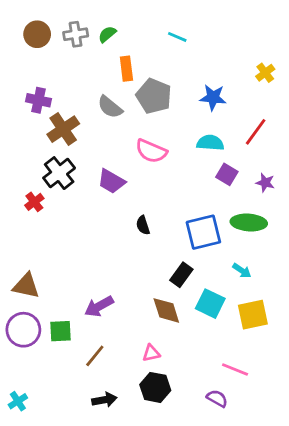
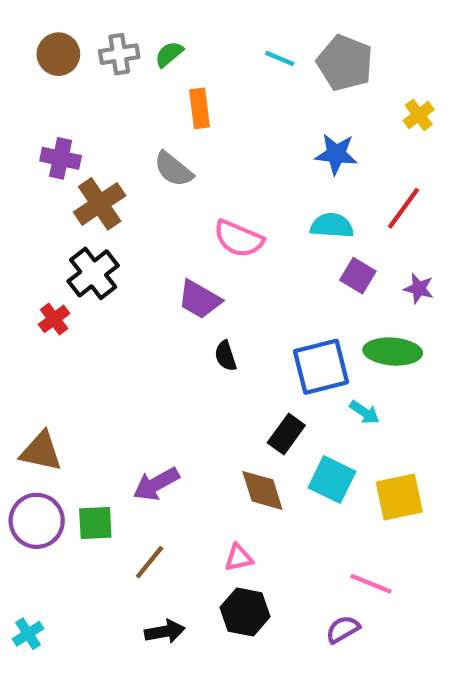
gray pentagon: (154, 96) -> (345, 63), moved
purple trapezoid: (111, 181) -> (199, 299), moved
cyan arrow: (242, 271) -> (364, 412), moved
purple semicircle: (217, 398) -> (343, 629), turned -60

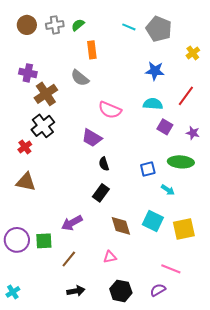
blue square: (321, 367) -> (148, 169), size x0.6
black rectangle: (286, 434) -> (101, 193), moved
brown triangle: (41, 451) -> (26, 182), moved
black hexagon: (245, 612) -> (121, 291), moved

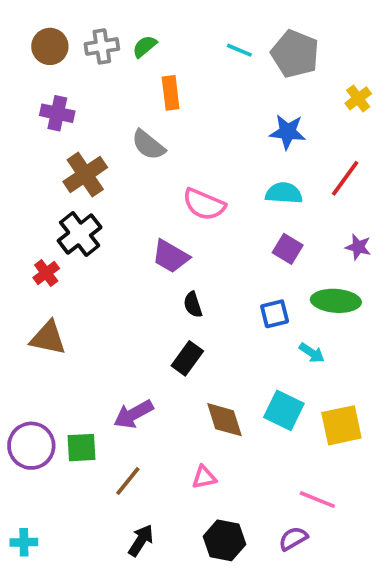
purple cross: (28, 73) -> (57, 113), moved
purple square: (165, 127) -> (288, 249), moved
black arrow: (76, 291) -> (141, 540), turned -48
cyan cross: (13, 292) -> (24, 542), turned 32

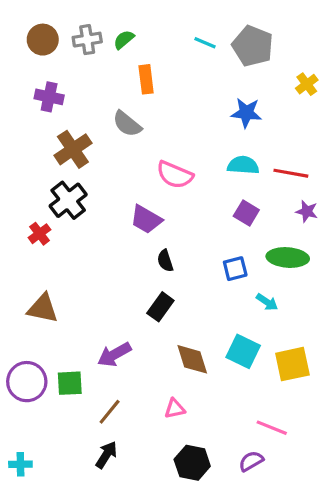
red line: (345, 178) -> (291, 173), moved, turned 64
brown triangle: (48, 338) -> (43, 308), moved
black arrow: (141, 540) -> (106, 455), moved

